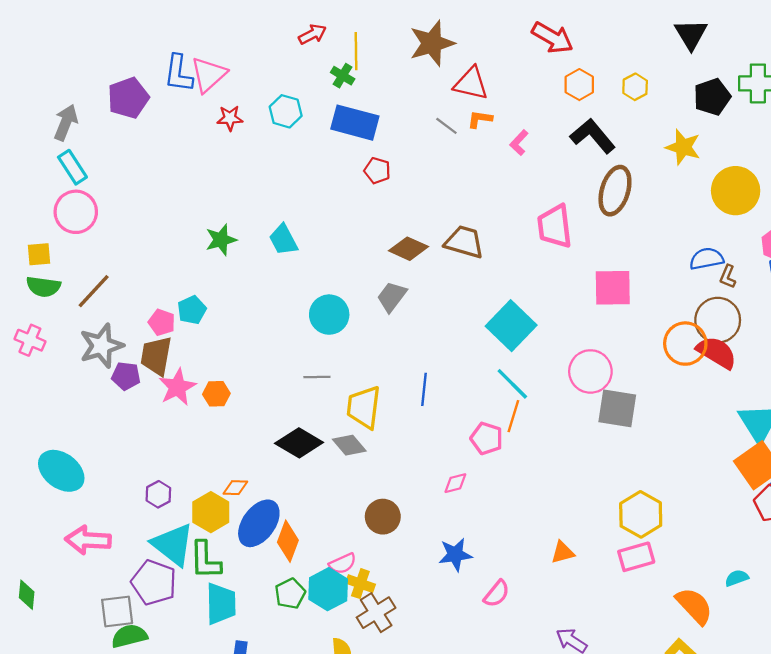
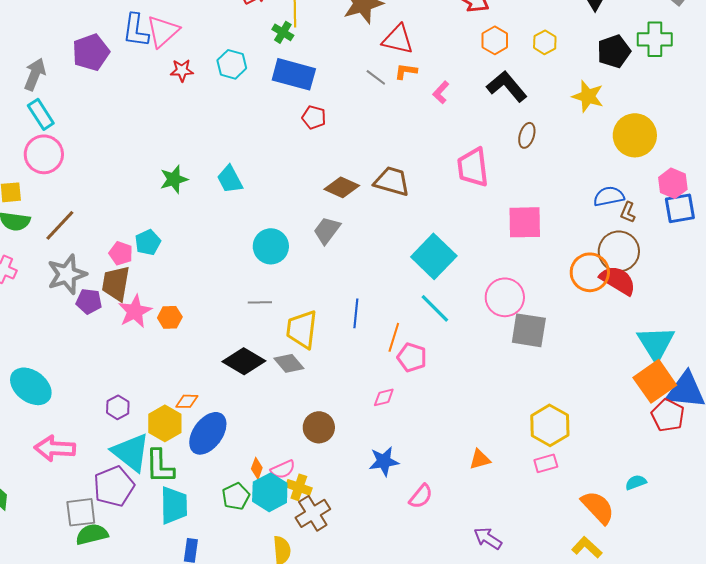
brown ellipse: (615, 191) -> (527, 135), size x0.6
orange line: (513, 416) -> (394, 337), moved
orange diamond: (288, 541) -> (257, 468), moved, size x0.6
pink rectangle: (636, 557) -> (546, 463), size x0.7
purple pentagon: (154, 582) -> (114, 486), turned 30

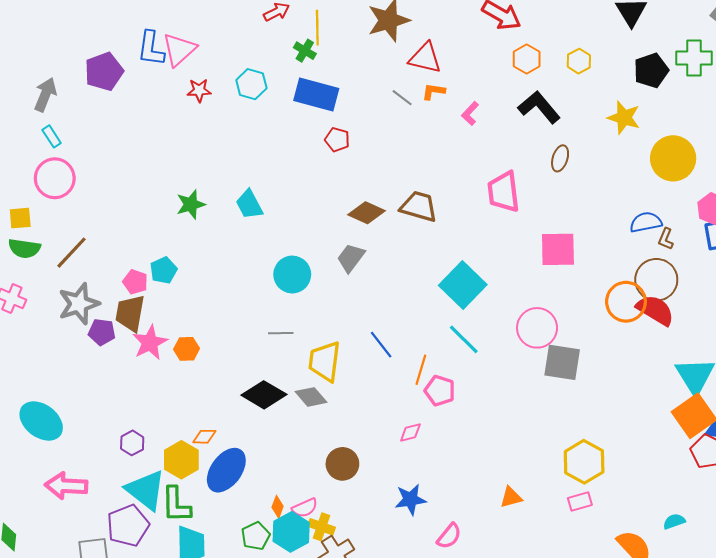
cyan rectangle: (41, 114) -> (52, 136), size x0.7
blue line: (356, 313) -> (381, 345), turned -44

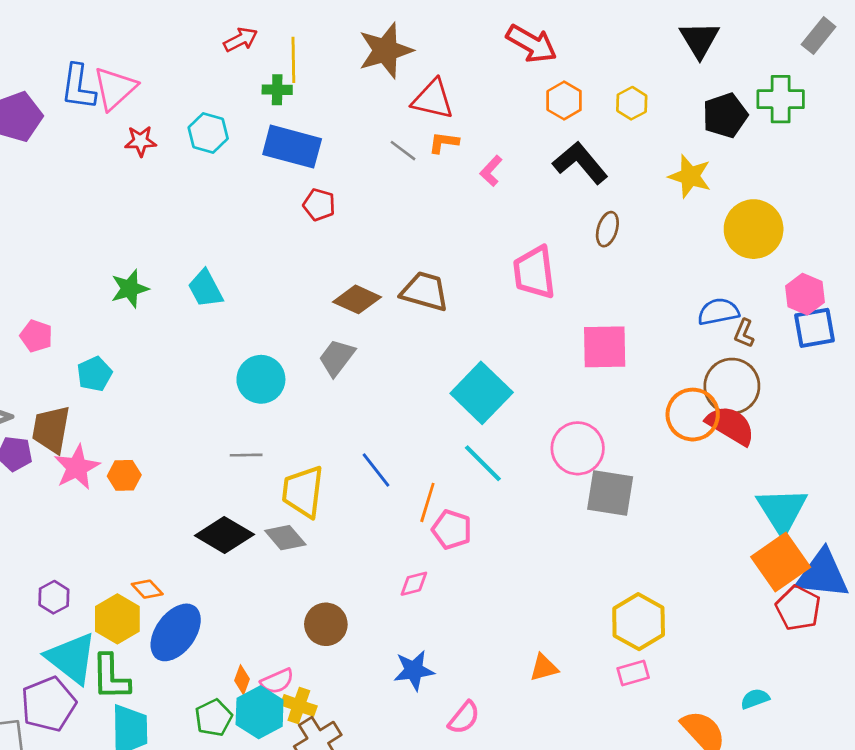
green cross: (305, 51) -> (277, 90), turned -30
pink pentagon: (135, 282) -> (36, 336), moved
orange diamond: (204, 437) -> (147, 589), turned 45

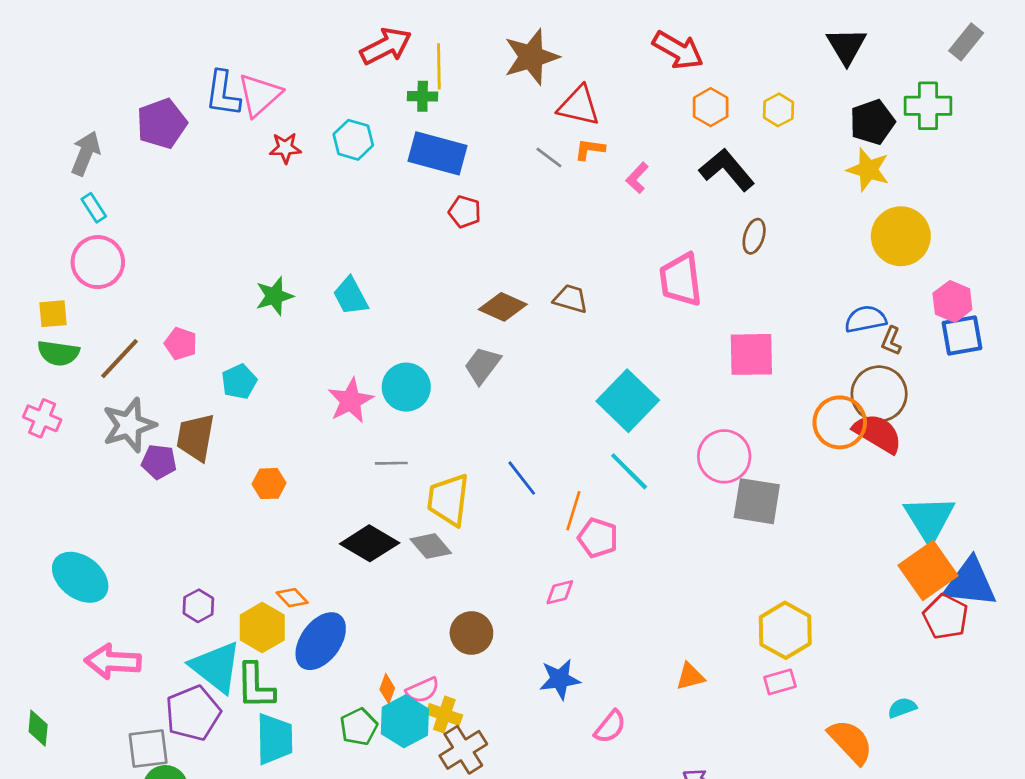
red arrow: (241, 40) -> (386, 46), size x1.5
yellow star: (690, 176) -> (868, 170), moved
brown trapezoid: (425, 291) -> (571, 299), size x0.7
pink star: (77, 467) -> (351, 401), moved

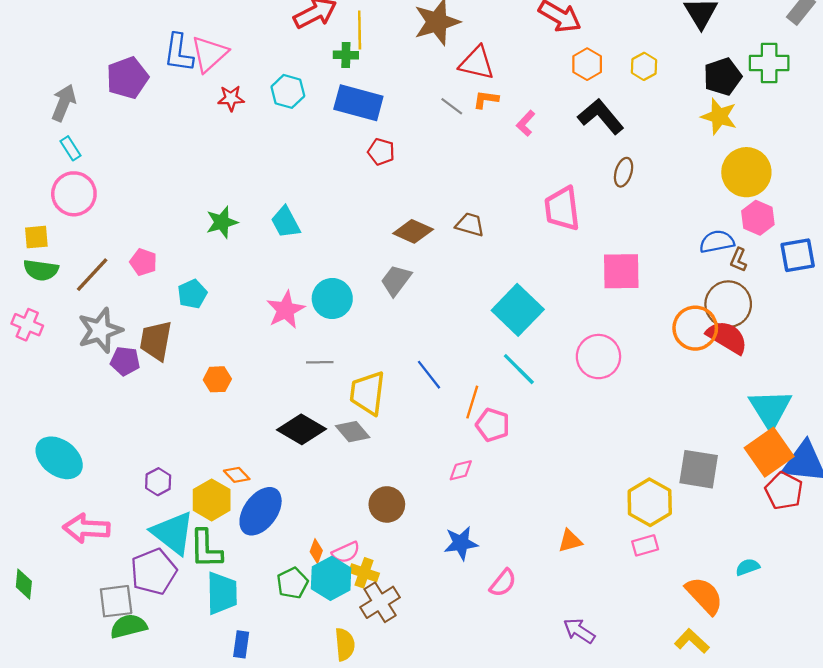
pink hexagon: (952, 301) -> (758, 218), moved
gray square: (757, 501) -> (699, 469), moved

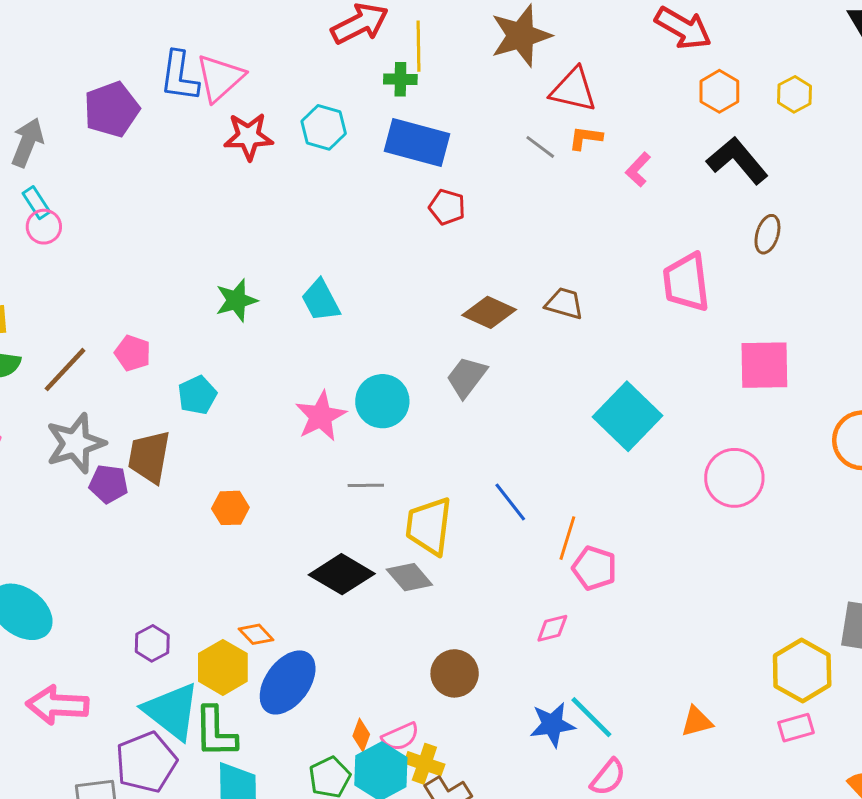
red star: (231, 98) -> (248, 136), size x1.4
pink circle: (74, 194) -> (44, 227), moved, size x0.6
cyan line: (519, 369) -> (591, 717), moved

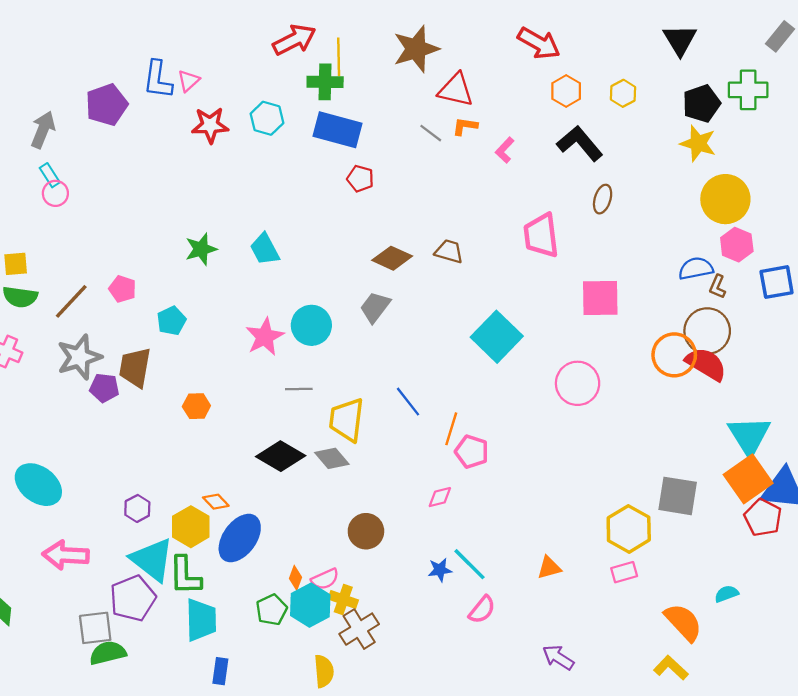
pink triangle: (220, 78) -> (189, 81), size x0.6
green cross: (400, 79) -> (325, 82), size x1.4
blue star: (552, 725) -> (440, 570), size x0.7

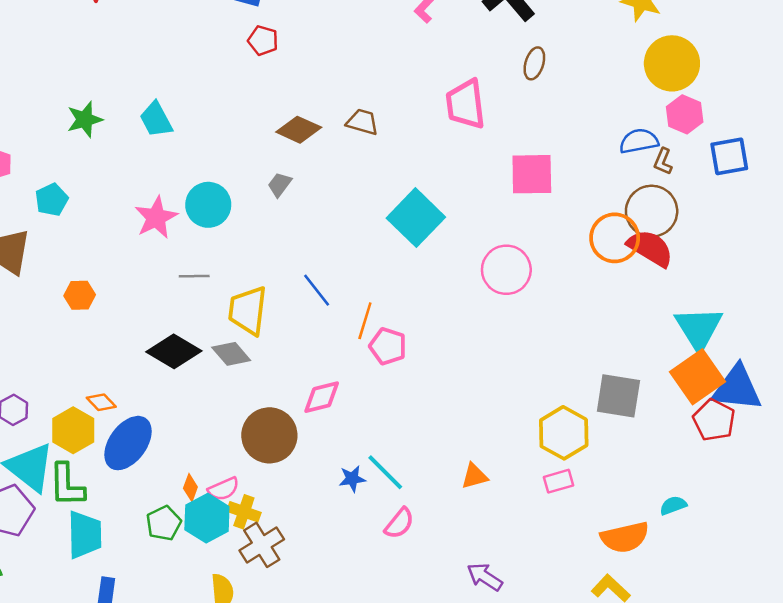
gray trapezoid: (375, 307) -> (280, 184), size x0.7
pink diamond: (440, 497) -> (322, 397), moved, size x1.4
brown circle: (366, 531) -> (269, 435), size x1.4
orange semicircle: (683, 622) -> (625, 537), turned 120

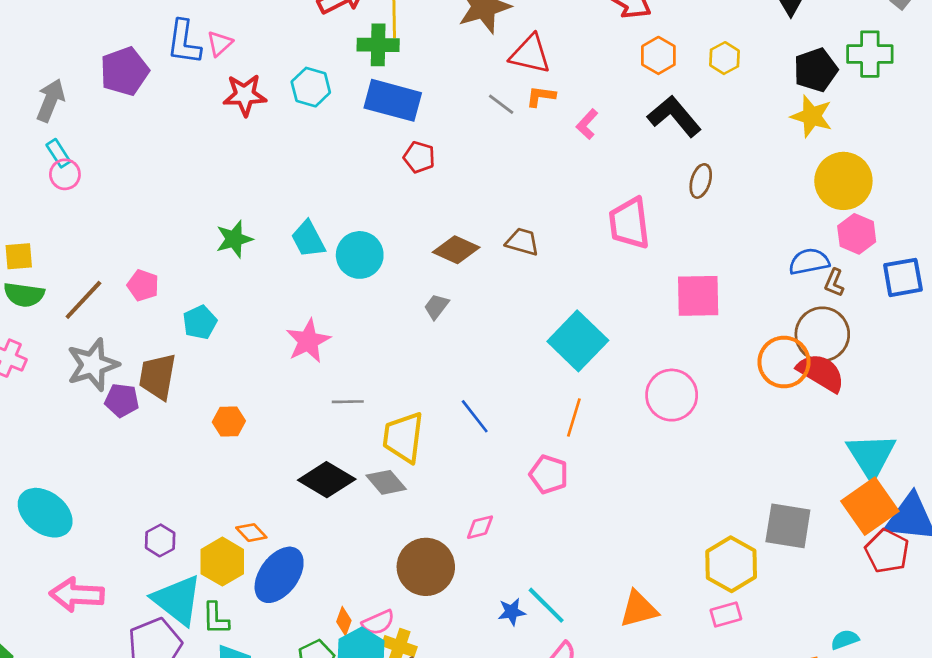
cyan circle: (208, 205) -> (360, 255), moved
orange line: (365, 321) -> (574, 418), moved
pink diamond: (322, 397) -> (480, 527), size x0.7
orange triangle: (474, 476) -> (639, 609), size x1.4
green L-shape: (67, 485) -> (216, 618), size x0.7

